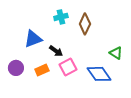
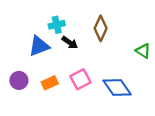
cyan cross: (61, 17) -> (57, 25), moved
black arrow: (56, 51) -> (70, 43), moved
green triangle: (116, 53) -> (143, 51), moved

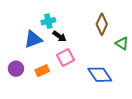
brown diamond: (101, 28) -> (102, 24), moved
pink square: (80, 79) -> (65, 58), moved

